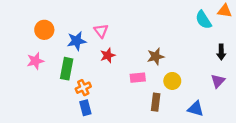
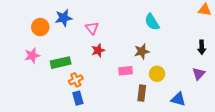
cyan semicircle: (203, 20) -> (152, 22), moved
blue star: (77, 41) -> (64, 18), moved
green rectangle: (67, 69) -> (61, 63), turned 66

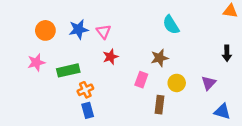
blue star: (64, 18) -> (79, 29), moved
pink rectangle: (126, 71) -> (141, 80), turned -64
purple triangle: (199, 74) -> (209, 83), moved
blue triangle: (178, 99) -> (222, 112), moved

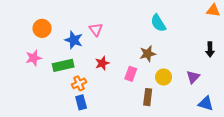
blue star: (79, 29) -> (74, 40), moved, turned 30
red star: (110, 57) -> (102, 63), moved

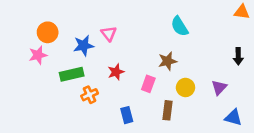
blue star: (74, 40) -> (84, 46), turned -30
pink star: (34, 58) -> (38, 55), moved
blue rectangle: (81, 102) -> (127, 115), moved

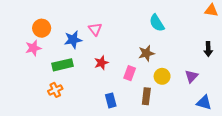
orange cross: (90, 95) -> (55, 90), moved

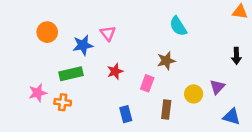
pink star: (33, 48) -> (38, 93), moved
yellow circle: (162, 76) -> (194, 94), moved
orange cross: (55, 90) -> (63, 102), turned 32

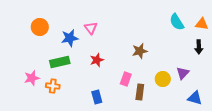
orange triangle: (240, 12) -> (202, 24), moved
cyan semicircle: (178, 26) -> (177, 22), moved
pink rectangle: (147, 83) -> (126, 79), moved
blue rectangle: (126, 114) -> (97, 97), moved

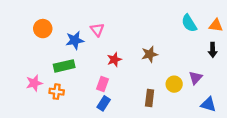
red star: (97, 60) -> (114, 60), moved
pink rectangle: (126, 79) -> (103, 84), moved
blue rectangle: (97, 97) -> (104, 103), turned 48

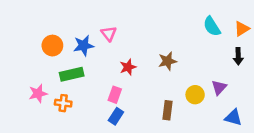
orange triangle: (216, 25) -> (242, 29), turned -40
orange circle: (43, 29) -> (52, 46), moved

